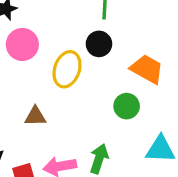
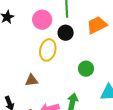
pink circle: (22, 44) -> (42, 20), moved
orange trapezoid: (147, 69) -> (97, 25), moved, turned -50

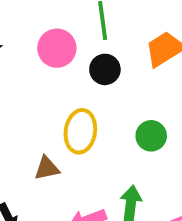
yellow ellipse: (48, 50) -> (80, 131), moved

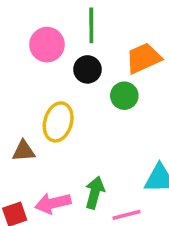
green circle: (151, 136) -> (124, 96), moved

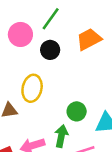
green line: (91, 25) -> (51, 19), turned 40
green circle: (124, 96) -> (77, 111), moved

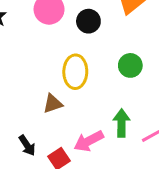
green circle: (77, 111) -> (130, 65), moved

